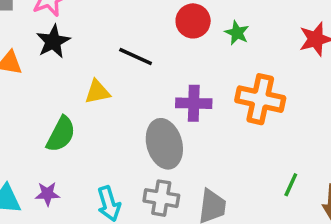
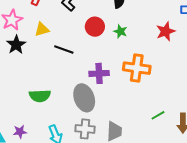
yellow triangle: (97, 92) -> (42, 29), moved
green semicircle: (61, 134) -> (40, 96), moved, turned 65
green line: (291, 185) -> (158, 115), turned 40

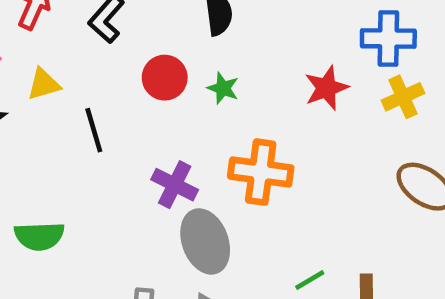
black line: (64, 49) -> (94, 130), turned 54
purple cross: (99, 73) -> (175, 185), turned 30
gray ellipse: (84, 98) -> (205, 241), moved

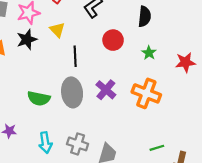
yellow triangle: (44, 84) -> (57, 30), turned 49
green star: (223, 88) -> (149, 53), moved
gray ellipse: (205, 241) -> (72, 92), moved

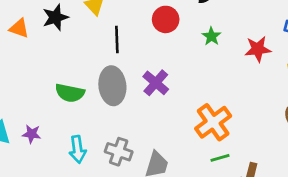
orange cross: (146, 93) -> (213, 122), moved, turned 32

